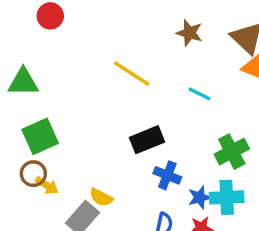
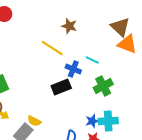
brown star: (189, 33) -> (69, 26), moved
green cross: (232, 152) -> (103, 86), moved
blue cross: (167, 175) -> (73, 69), moved

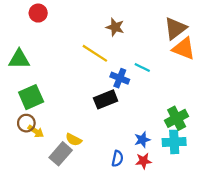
brown triangle: (120, 27) -> (175, 28), turned 40
green cross: (103, 86) -> (177, 118), moved
cyan cross: (108, 121) -> (174, 142), moved

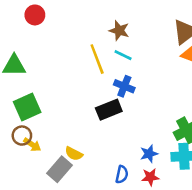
yellow line: (95, 53) -> (97, 59), turned 36
cyan line: (142, 67) -> (123, 55), moved

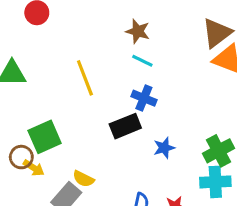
yellow line: (97, 59) -> (85, 78), moved
green square: (27, 107) -> (45, 137), moved
blue star: (149, 154) -> (164, 148), moved

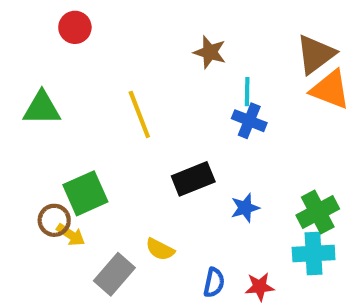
cyan line: (142, 61) -> (247, 92), moved, turned 65
blue cross: (144, 98) -> (249, 121), moved
yellow semicircle: (83, 179) -> (160, 249), moved

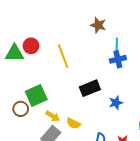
red circle: (75, 27) -> (31, 46), moved
blue cross: (249, 121) -> (118, 59), turned -35
yellow arrow: (71, 235) -> (53, 116), moved

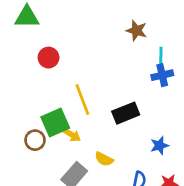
green triangle: (14, 53) -> (27, 17), moved
yellow line: (63, 56) -> (82, 100), moved
blue star: (116, 103) -> (159, 146), moved
yellow arrow: (53, 116) -> (72, 135), moved

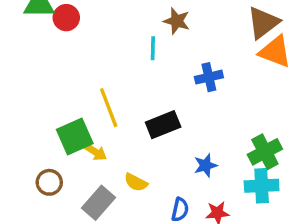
cyan line: (161, 56) -> (153, 48), moved
red circle: (49, 58) -> (66, 18), moved
brown circle: (35, 140) -> (49, 182), moved

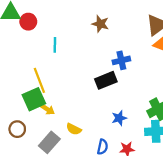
cyan line: (153, 48) -> (55, 45), moved
yellow line: (109, 108) -> (39, 80), moved
black rectangle: (163, 125) -> (106, 80), moved

